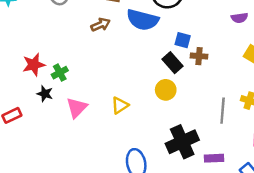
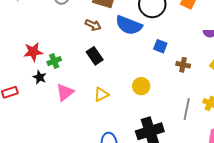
brown arrow: (101, 25) -> (93, 25), turned 42
brown cross: (199, 56) -> (183, 65), moved
black rectangle: (172, 63) -> (95, 56), moved

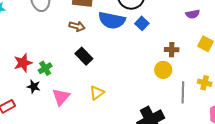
blue square: (160, 46) -> (142, 23), moved, turned 32
yellow circle: (141, 86) -> (163, 70), moved

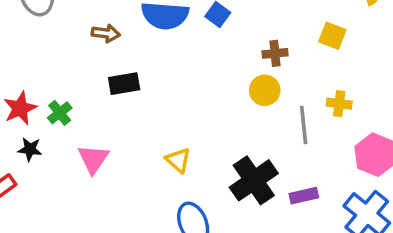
black rectangle: (84, 56) -> (124, 84), turned -48
black star: (34, 87) -> (30, 149), moved
yellow triangle: (97, 93) -> (178, 160), moved, turned -35

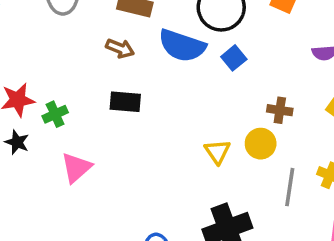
yellow triangle: (178, 160) -> (217, 152), moved

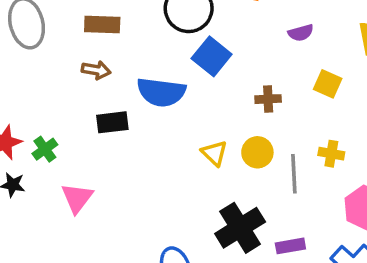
blue semicircle: (182, 46) -> (161, 92), moved
blue square: (234, 58) -> (212, 56), size x1.5
yellow circle: (261, 144) -> (257, 152), moved

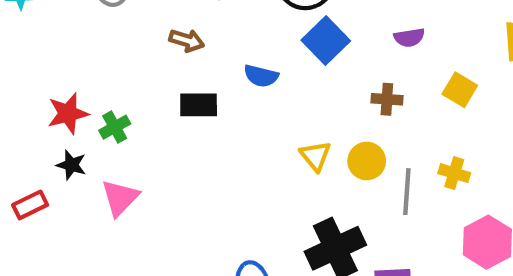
purple semicircle: (301, 33) -> (409, 38), moved
blue semicircle: (161, 92) -> (261, 76), size x0.6
pink triangle: (77, 198) -> (120, 198), moved

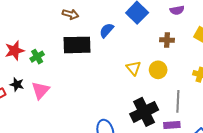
blue semicircle: (261, 76) -> (107, 30), turned 119
black rectangle: (199, 105) -> (77, 45), size x1.5
black star: (71, 165) -> (17, 84), moved
gray line: (407, 192) -> (178, 101), moved

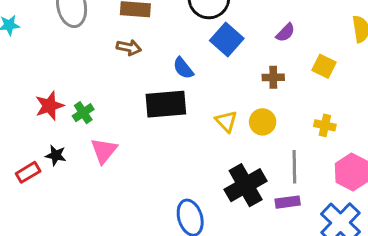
purple semicircle: (177, 10) -> (285, 33), turned -32
blue semicircle: (107, 30) -> (183, 68), turned -77
black rectangle: (77, 45) -> (166, 104), moved
pink triangle: (40, 90) -> (104, 151), moved

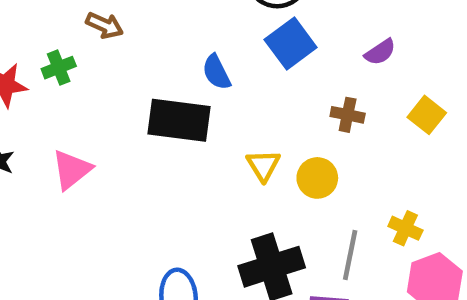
brown arrow: (129, 47) -> (105, 25), moved
green cross: (83, 113) -> (59, 68), moved
yellow cross: (325, 125) -> (405, 228), moved

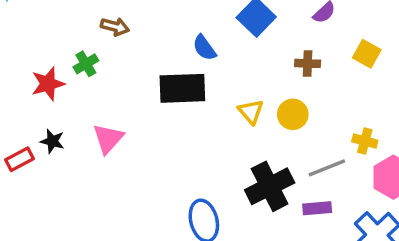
gray line: (350, 255) -> (327, 168), turned 66

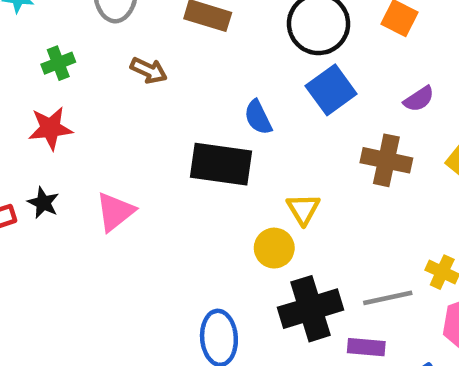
brown cross: (308, 63) -> (386, 160), size x1.5
green cross: (86, 64) -> (58, 63), moved
yellow circle: (293, 114) -> (274, 248), moved

